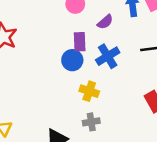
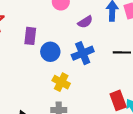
purple rectangle: (80, 42) -> (30, 36), moved

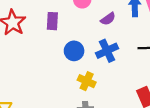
purple rectangle: (30, 36) -> (52, 21), moved

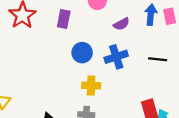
yellow cross: (87, 81) -> (91, 85), turned -30

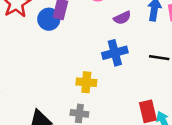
blue circle: (82, 53) -> (49, 19), moved

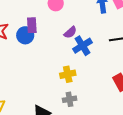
purple semicircle: (122, 18) -> (70, 32), moved

